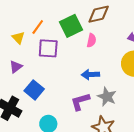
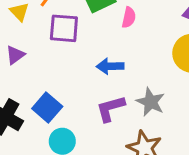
blue arrow: (90, 75) -> (110, 66), moved
blue square: (34, 90) -> (47, 108), moved

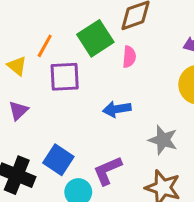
purple L-shape: (110, 109) -> (108, 171), moved

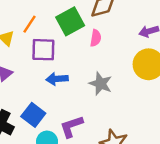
blue arrow: (117, 109) -> (57, 79), moved
gray star: (163, 140) -> (101, 84), moved

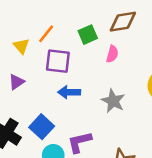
green square: (70, 21) -> (88, 35), size x0.7

